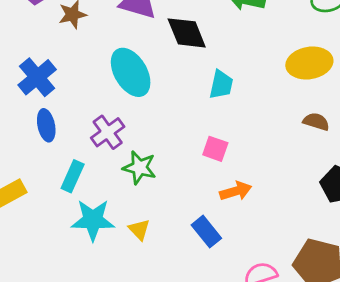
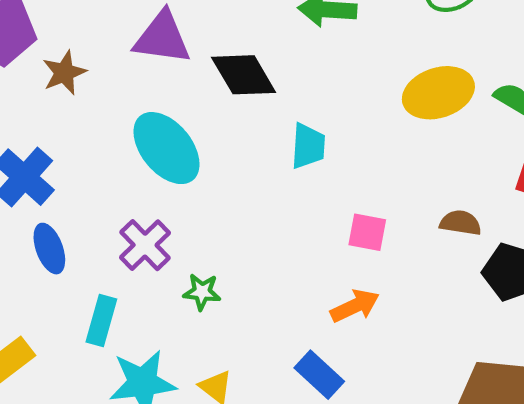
brown semicircle: (316, 122) -> (460, 223), moved
pink square: (215, 149) -> (367, 232), moved
green star: (139, 168) -> (202, 292), size x0.7

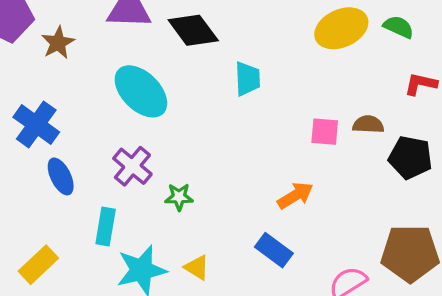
pink square: (367, 232) -> (325, 132), moved

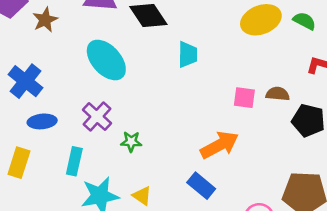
blue ellipse: (61, 176) -> (42, 121), turned -72
orange arrow: (295, 195) -> (220, 145), size x1.4
yellow rectangle: (38, 265) -> (19, 163), moved, turned -32

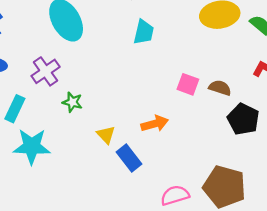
orange arrow: (220, 145) -> (155, 124), size x0.7
yellow triangle: (142, 196) -> (106, 135), moved

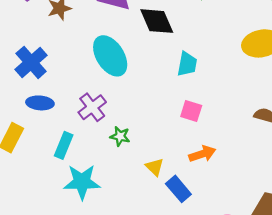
pink square: (188, 84) -> (191, 111), moved

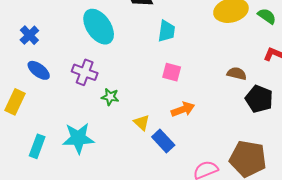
blue cross: (31, 62) -> (29, 35), size x0.7
blue ellipse: (40, 103) -> (39, 70), turned 35
purple cross: (92, 107) -> (85, 72), turned -30
cyan rectangle: (64, 145) -> (37, 146), moved

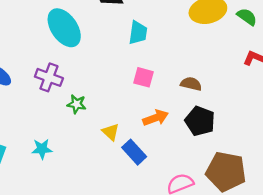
brown semicircle: (237, 74) -> (191, 84), moved
black pentagon: (259, 99) -> (200, 121), moved
cyan star: (78, 138) -> (42, 149), size x0.6

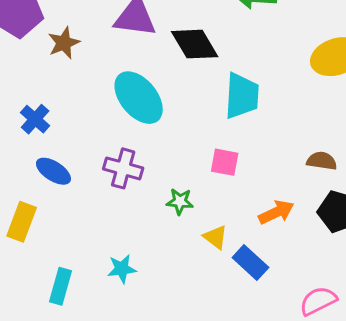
cyan trapezoid: (138, 33) -> (242, 96), size x1.4
pink square: (143, 77) -> (225, 162), moved
green star: (77, 104) -> (180, 201), moved

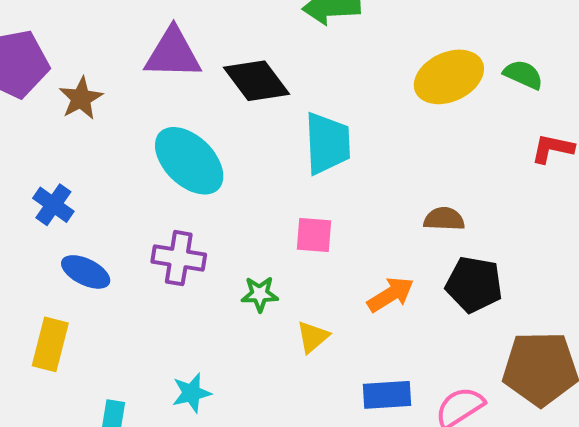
yellow triangle: (215, 237) -> (313, 337), turned 48
blue rectangle: (250, 262) -> (387, 395), moved, turned -40

